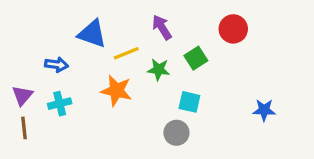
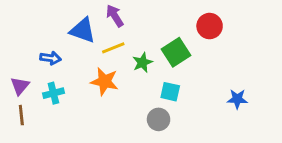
purple arrow: (162, 27) -> (115, 16), moved
green square: (196, 58) -> (176, 52), size x1.4
green star: (159, 69) -> (142, 62), turned -30

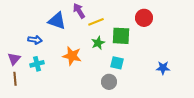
yellow line: (113, 48) -> (96, 22), moved
green square: (176, 52) -> (121, 36), turned 36

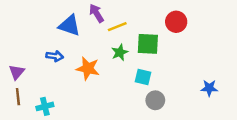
blue arrow: (35, 40) -> (55, 56), moved
cyan cross: (37, 64) -> (45, 106), moved
blue star: (163, 68) -> (209, 88), moved
gray circle: (109, 82) -> (155, 100), moved

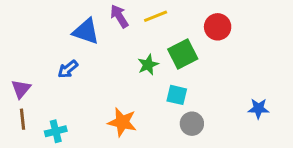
yellow line: (117, 27) -> (156, 16), moved
green square: (148, 44) -> (183, 54), turned -30
blue arrow: (55, 56) -> (68, 69), turned 133
orange star: (88, 68) -> (122, 122), moved

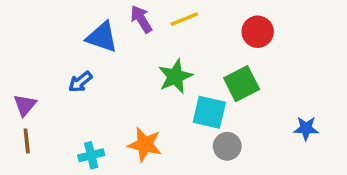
green square: (183, 54) -> (242, 84), moved
green star: (148, 65) -> (175, 76), size x1.4
cyan square: (177, 95) -> (209, 112), size x1.4
cyan cross: (56, 131) -> (91, 155), moved

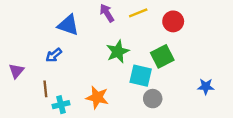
purple arrow: (141, 19) -> (107, 13), moved
yellow line: (184, 19) -> (138, 13), moved
brown line: (27, 141) -> (45, 89), moved

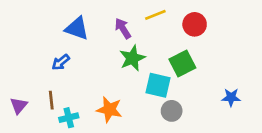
purple arrow: (107, 13) -> (123, 28), moved
purple triangle: (16, 71) -> (19, 105), moved

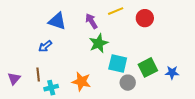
green square: (182, 64) -> (148, 67), moved

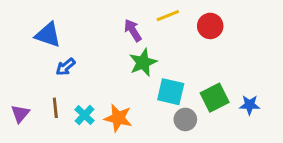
blue triangle: (57, 21) -> (48, 35), moved
cyan cross: (51, 88) -> (85, 115), moved, turned -32

